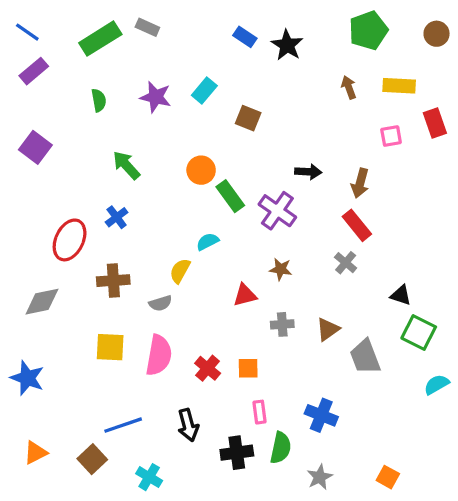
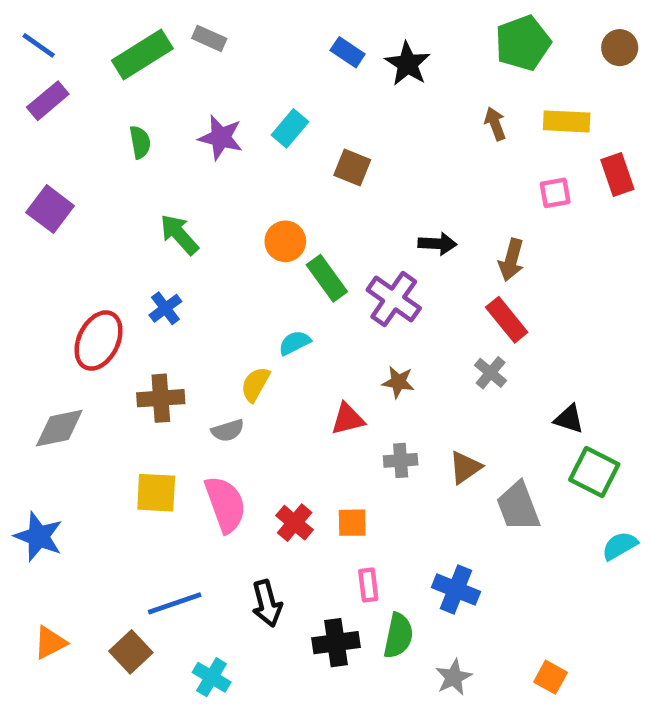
pink semicircle: (159, 355) -> (225, 504), turned -30

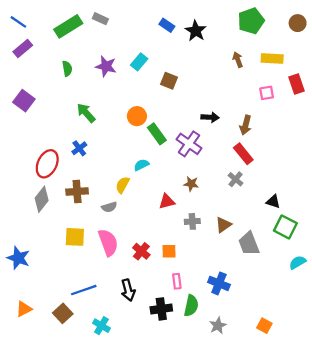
gray diamond: (59, 428) -> (42, 199), moved, turned -40

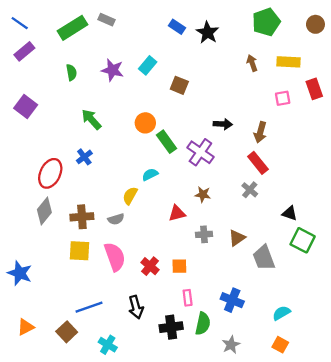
brown cross: (77, 191) -> (82, 217), moved
cyan semicircle: (298, 262) -> (281, 313), moved

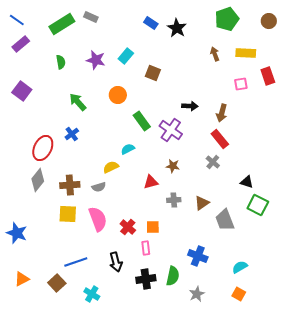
orange circle: (145, 123) -> (118, 95), moved
yellow semicircle: (130, 196) -> (111, 167), turned 35
pink rectangle: (188, 298) -> (146, 248), moved

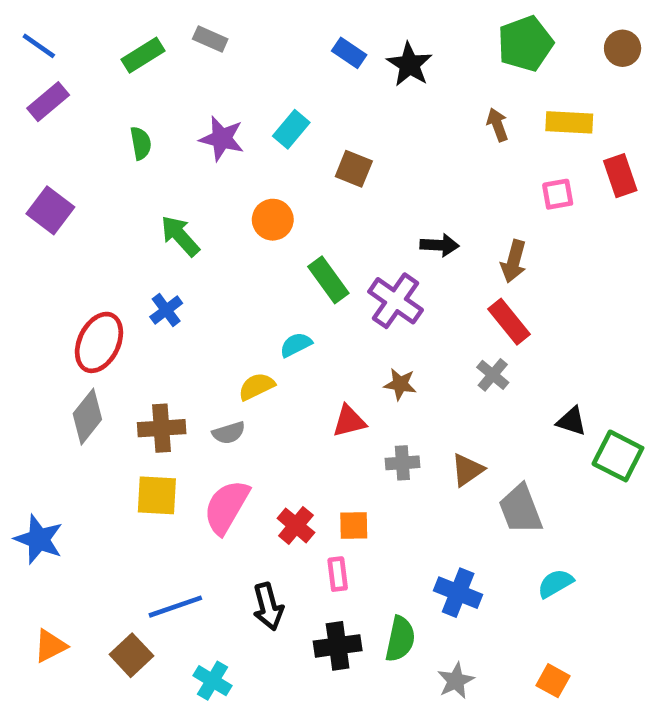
green rectangle: (62, 24) -> (143, 55), size x0.7
green square: (258, 205) -> (618, 456), moved
pink semicircle: (98, 219) -> (226, 507), turned -130
cyan semicircle: (240, 267) -> (555, 583), moved

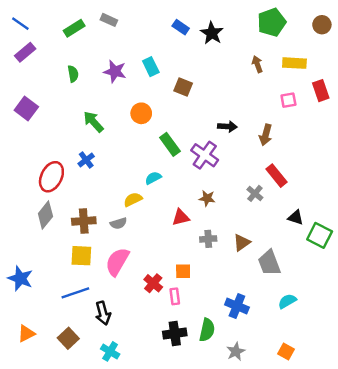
cyan rectangle: (291, 129) -> (151, 67), turned -66
red rectangle: (509, 322) -> (276, 176), moved
red cross: (296, 525) -> (153, 283), moved
blue line: (175, 607) -> (75, 293), moved
black arrow: (268, 607) -> (103, 313), moved

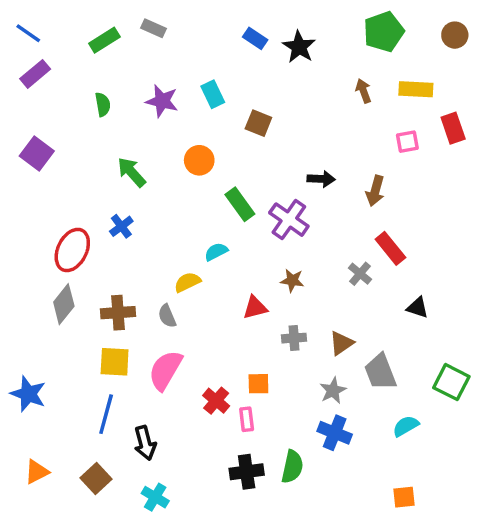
gray semicircle: (118, 223) -> (167, 316), turned 84
green square: (320, 235) -> (451, 382), moved
blue line: (75, 293) -> (106, 414), turned -56
gray star: (236, 351) -> (333, 390), moved
orange square: (286, 351) -> (404, 497), turned -35

